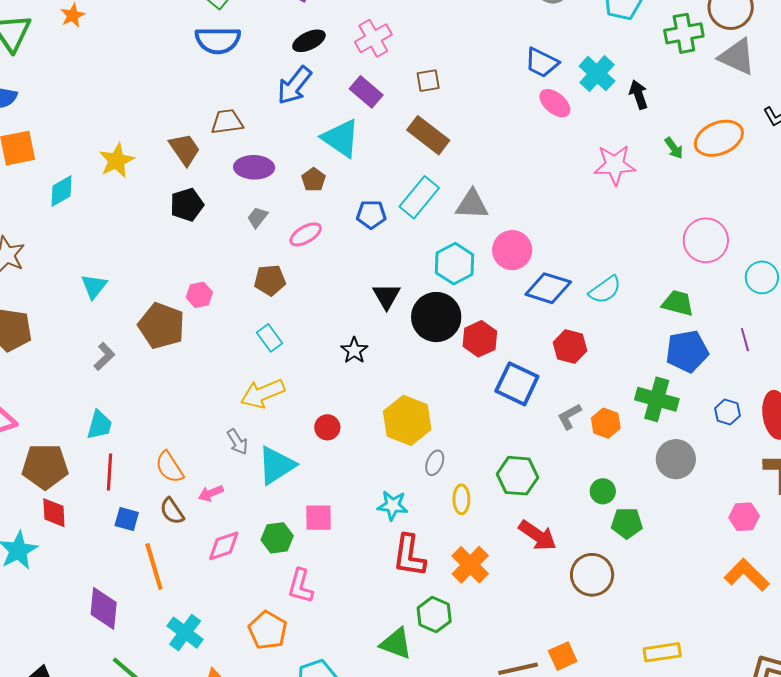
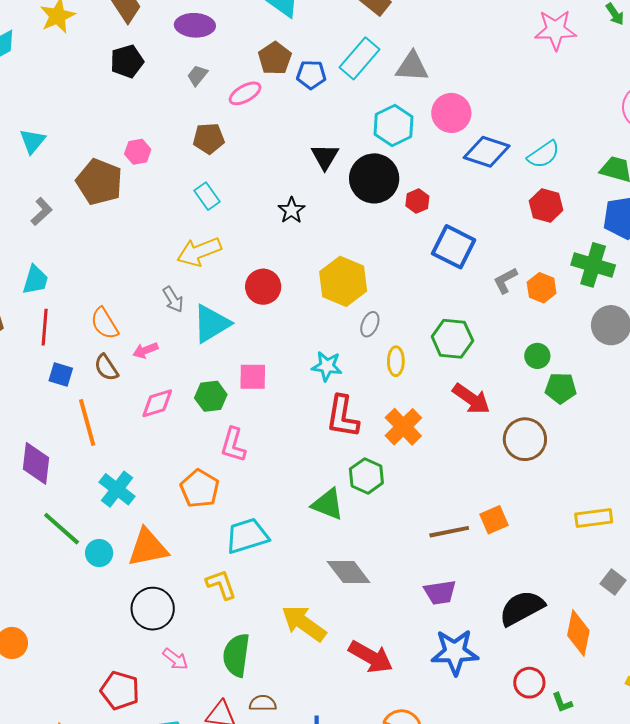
brown pentagon: (314, 180) -> (275, 58), moved, size x1.4
red hexagon: (480, 339) -> (417, 201), size x0.7
red hexagon: (570, 347) -> (546, 206), moved
red circle: (327, 427) -> (263, 287), size x1.4

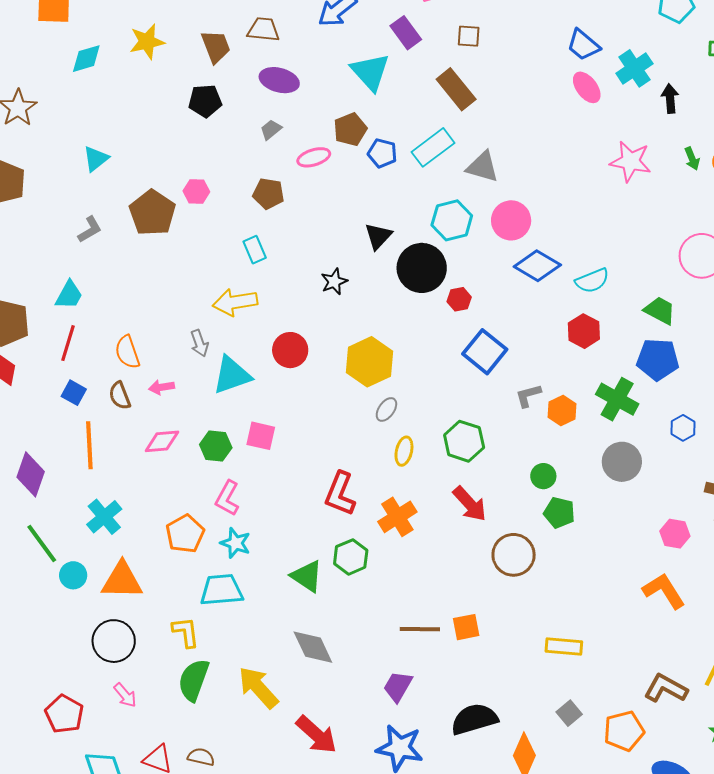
cyan star: (327, 366) -> (235, 543), moved
purple trapezoid: (440, 592) -> (398, 686), turned 116
green semicircle: (236, 655) -> (194, 680), moved

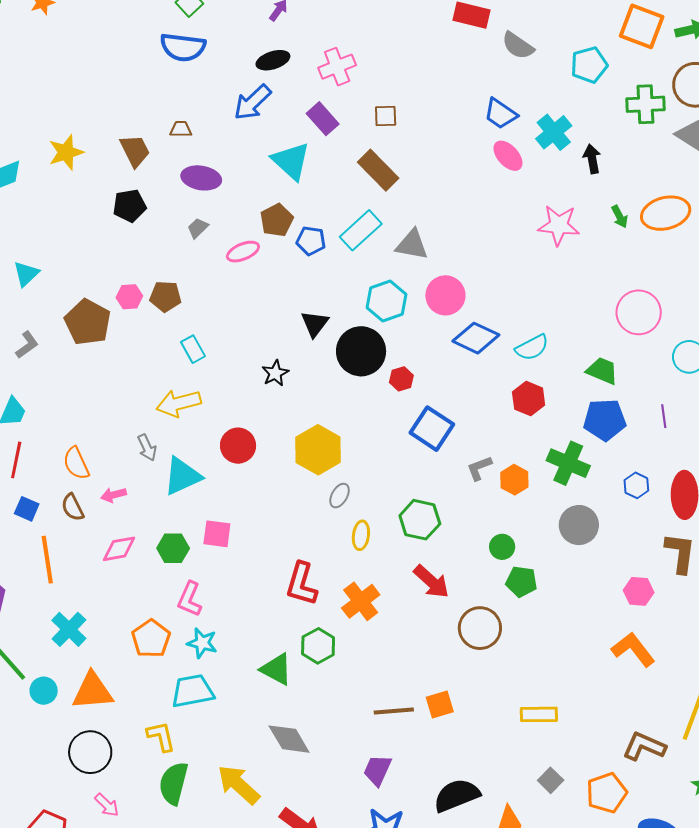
brown trapezoid: (263, 30) -> (181, 129), size x0.7
brown pentagon: (268, 194) -> (165, 296), moved

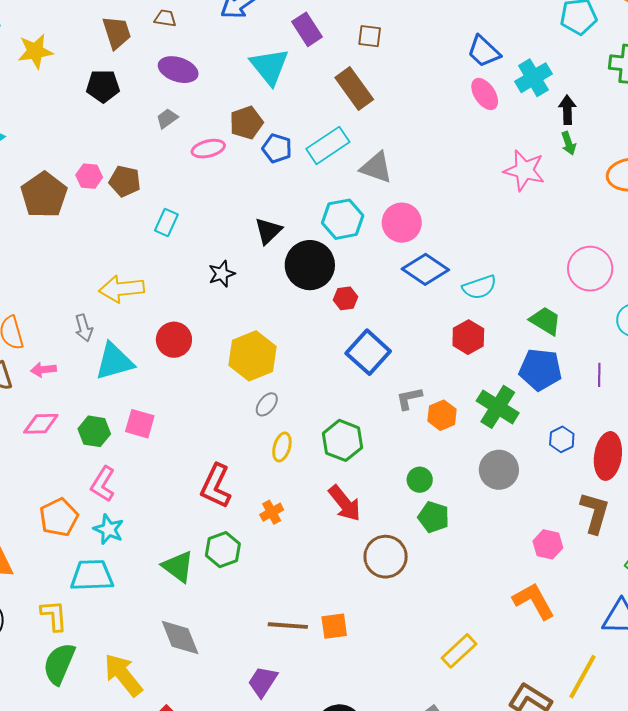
yellow star: (66, 152) -> (35, 51), moved
green arrow: (620, 217) -> (569, 143), moved
cyan rectangle: (193, 349) -> (166, 222), moved, turned 44
orange cross: (361, 601) -> (272, 512), size x0.6
yellow rectangle: (539, 714) -> (459, 651), moved, turned -51

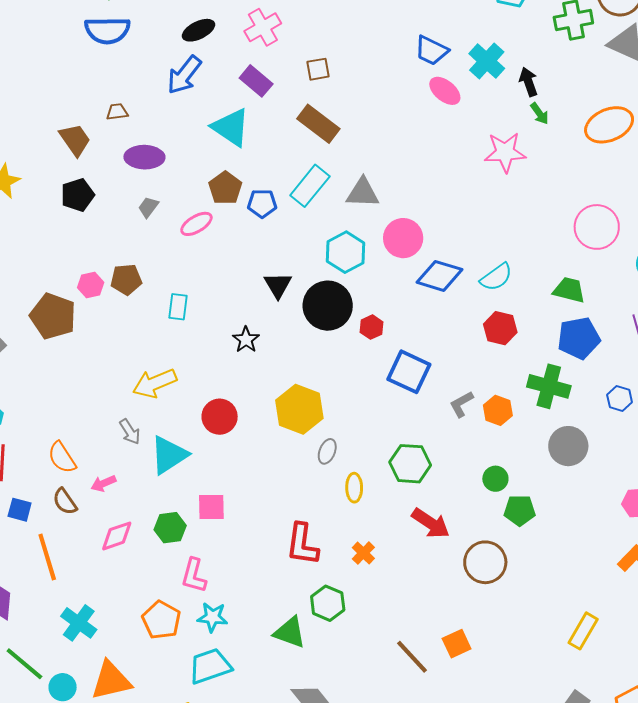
brown line: (288, 626) -> (412, 657), turned 60

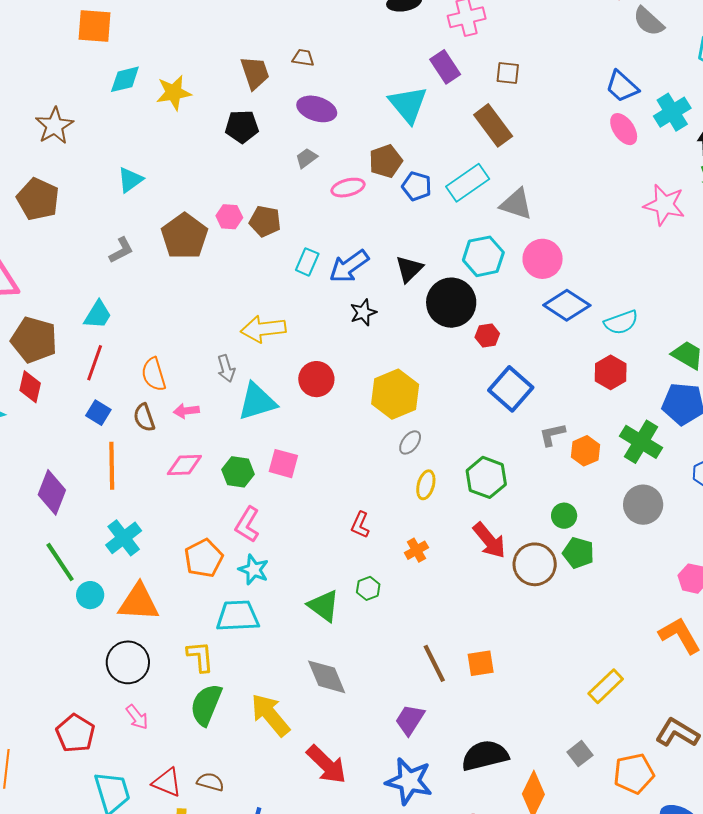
blue arrow: (184, 75) -> (349, 266), moved
red L-shape: (302, 544) -> (360, 525), size x0.6
brown circle: (485, 562) -> (535, 564), moved
green hexagon: (328, 603) -> (368, 588), size x0.7

